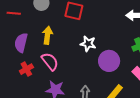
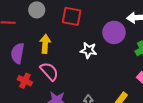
purple circle: (109, 61) -> (114, 32), moved
red cross: (26, 69) -> (25, 81), turned -32

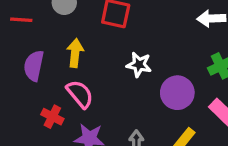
purple circle: (114, 32) -> (177, 93), moved
red cross: (25, 81) -> (52, 117), moved

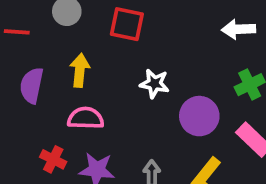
pink semicircle: (80, 94) -> (86, 118), turned -48
red cross: (52, 117) -> (53, 159), moved

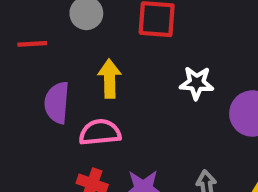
pink semicircle: (86, 118) -> (100, 132), moved

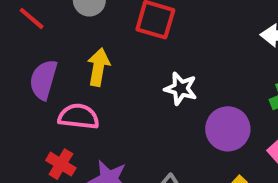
red line: (32, 44) -> (32, 18), turned 32

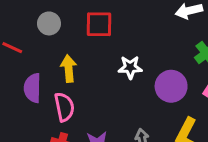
pink semicircle: (79, 117) -> (64, 107), turned 88

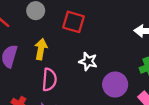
pink semicircle: (64, 107) -> (49, 80), moved

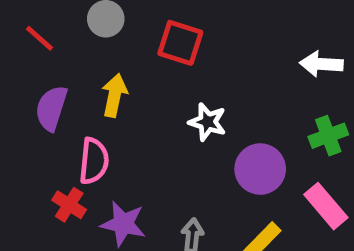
pink semicircle: (49, 80) -> (94, 161), moved

